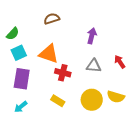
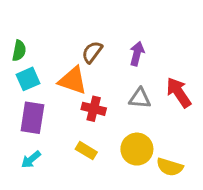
brown semicircle: (52, 19) -> (92, 52), moved, turned -35
green semicircle: (13, 34) -> (19, 51), turned -32
red arrow: (120, 62) -> (179, 92), size x1.5
yellow semicircle: (116, 97) -> (170, 167), moved

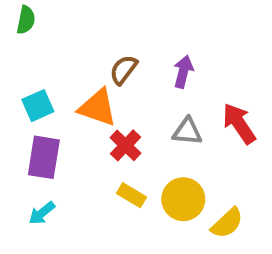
green semicircle: (19, 51) -> (26, 20), moved
red cross: (94, 109) -> (126, 145), turned 30
yellow rectangle: (86, 151) -> (131, 195), moved
yellow semicircle: (170, 167) -> (227, 223), turned -60

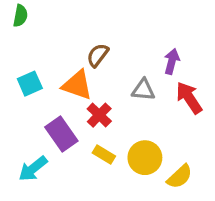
purple arrow: (183, 72) -> (172, 61), moved
gray triangle: (187, 131) -> (143, 90), moved
purple rectangle: (44, 157) -> (61, 134), moved, turned -44
cyan arrow: (42, 213) -> (33, 169), size x1.4

